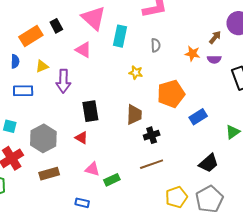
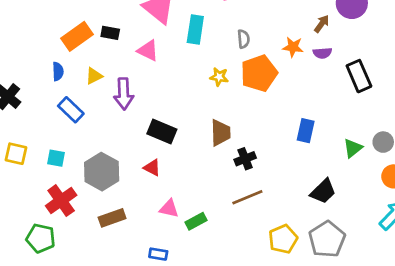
black rectangle: (56, 26) -> (110, 33), moved, turned -48
blue rectangle: (23, 91) -> (71, 110), turned 48
orange pentagon: (171, 94) -> (259, 73), moved
black rectangle: (90, 111) -> (162, 131), turned -55
blue rectangle: (198, 117) -> (306, 131), turned -42

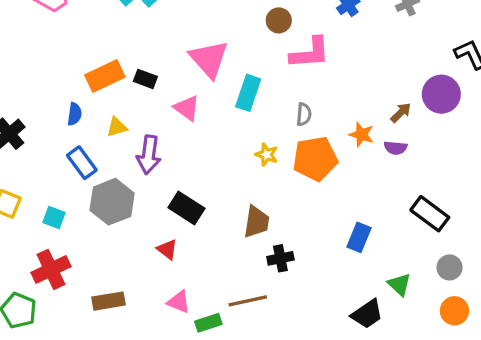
black rectangle: (359, 76) -> (430, 214), moved, turned -40
green triangle: (353, 148) -> (399, 284), moved, turned -48
gray hexagon: (102, 172) -> (112, 202), moved
brown line: (247, 197) -> (248, 301), moved

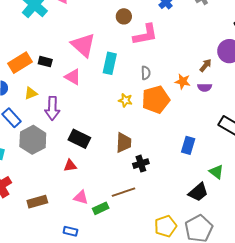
red triangle: (167, 249) -> (70, 166), turned -40

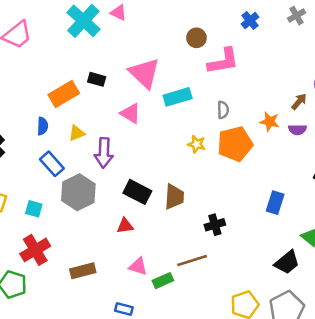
black rectangle: (45, 62) -> (97, 79), moved
cyan rectangle: (110, 63) -> (178, 97), turned 60
brown trapezoid: (124, 143) -> (174, 197), moved

